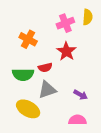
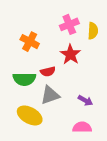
yellow semicircle: (88, 17) -> (93, 31), moved

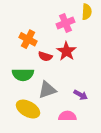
yellow semicircle: (93, 31) -> (87, 12), moved
red semicircle: (48, 72) -> (45, 56), moved, turned 32
pink semicircle: (82, 127) -> (67, 116), moved

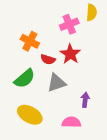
green semicircle: (23, 75) -> (24, 79), turned -40
gray triangle: (47, 90) -> (56, 83), moved
purple arrow: (81, 95) -> (85, 100), turned -112

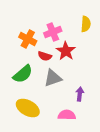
yellow semicircle: (92, 12) -> (86, 24), moved
pink cross: (69, 24) -> (53, 32), moved

